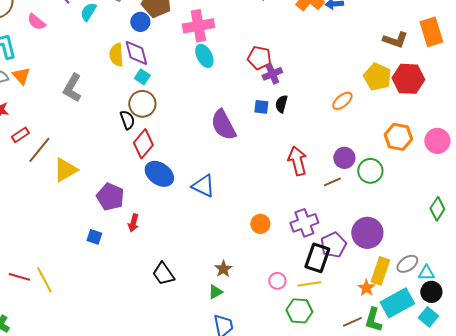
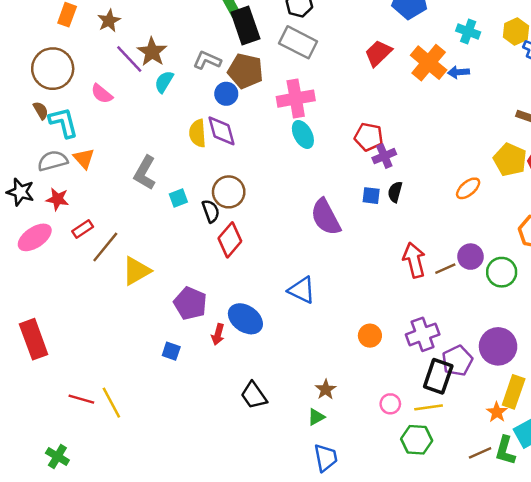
cyan square: (142, 77) -> (178, 198), moved, turned 35
blue ellipse: (159, 174) -> (245, 319), moved
brown line: (332, 182) -> (445, 269), moved

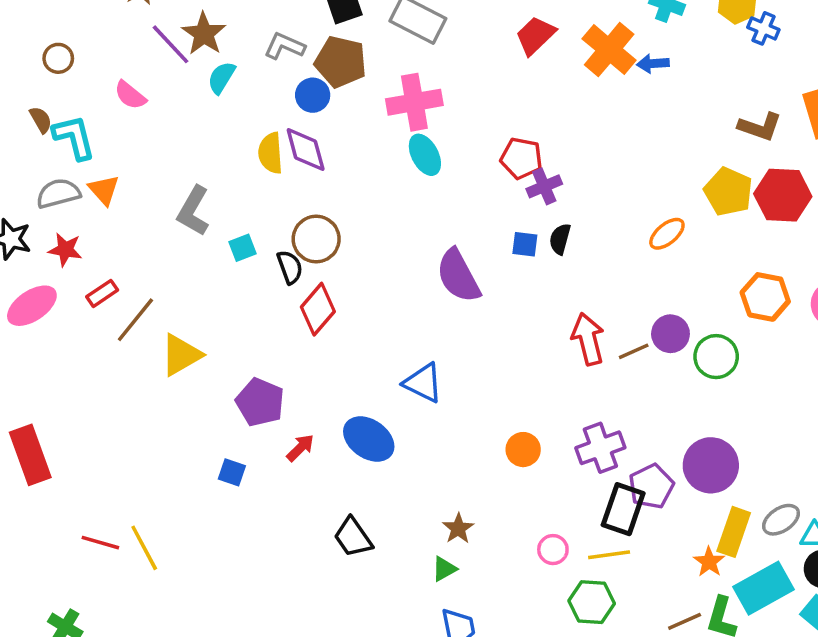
brown circle: (53, 69) -> (58, 58), size x0.5
blue ellipse: (245, 319) -> (369, 439), moved
red arrow: (218, 334) -> (300, 448), turned -150

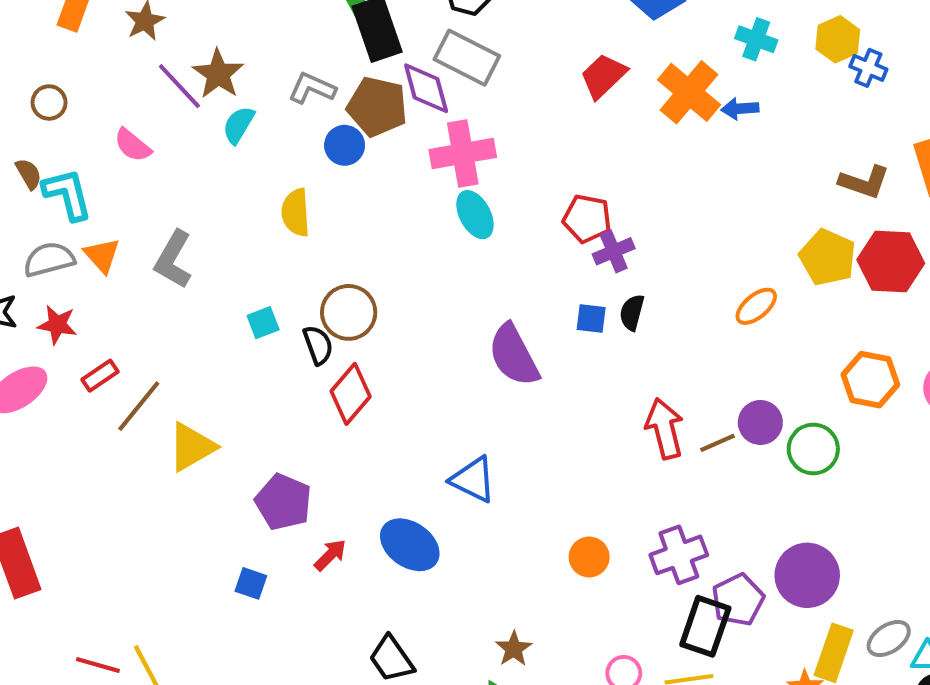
purple diamond: (306, 150) -> (426, 88), moved
gray L-shape: (193, 211) -> (173, 259), moved

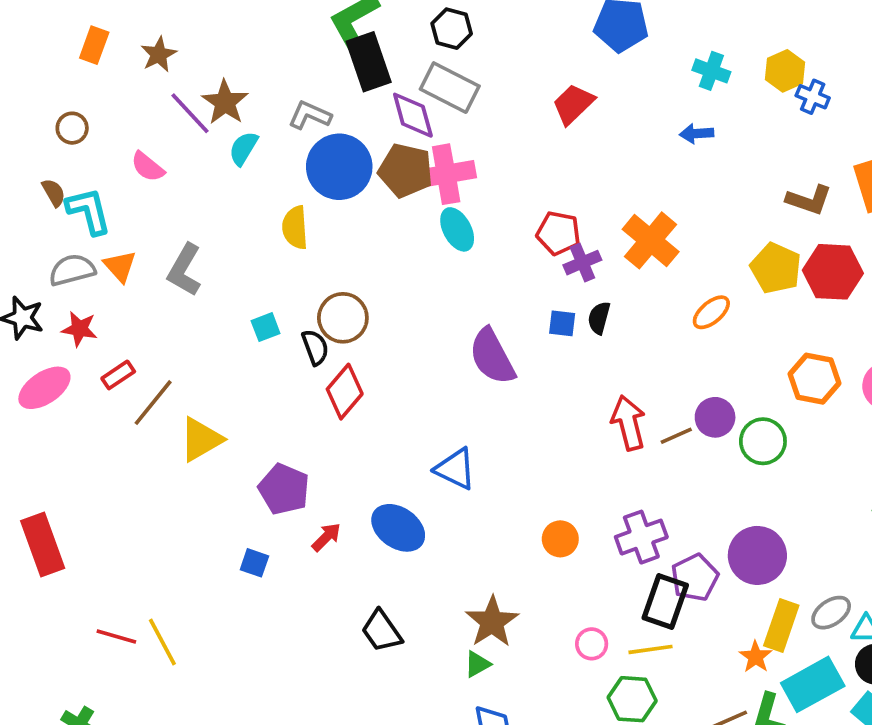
orange cross: (689, 92) -> (651, 240), moved
brown pentagon: (377, 107) -> (406, 170), moved
blue circle: (345, 145) -> (339, 167), size x1.8
brown star: (514, 649) -> (492, 622), size x1.6

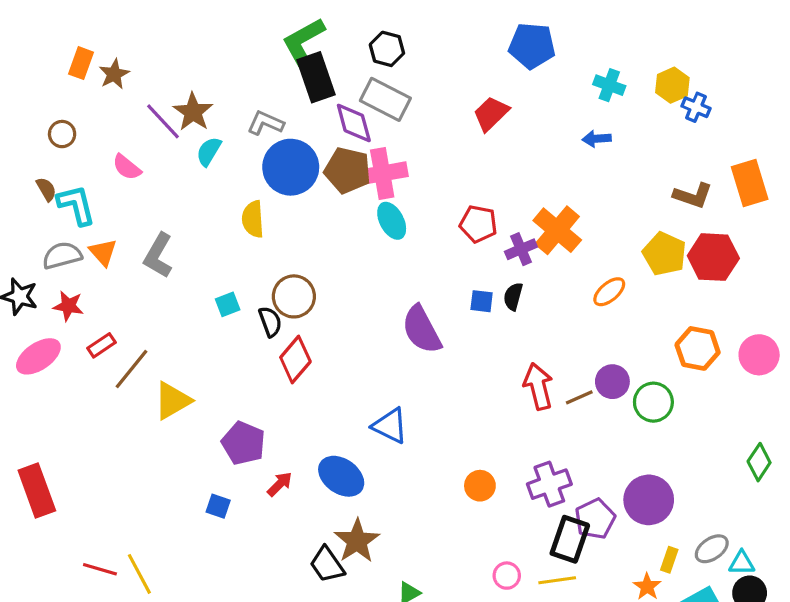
brown star: (159, 54) -> (114, 74), moved
purple cross: (582, 263) -> (521, 249), moved
brown star: (492, 622) -> (357, 541), moved
yellow rectangle: (781, 625) -> (669, 560), size x0.6

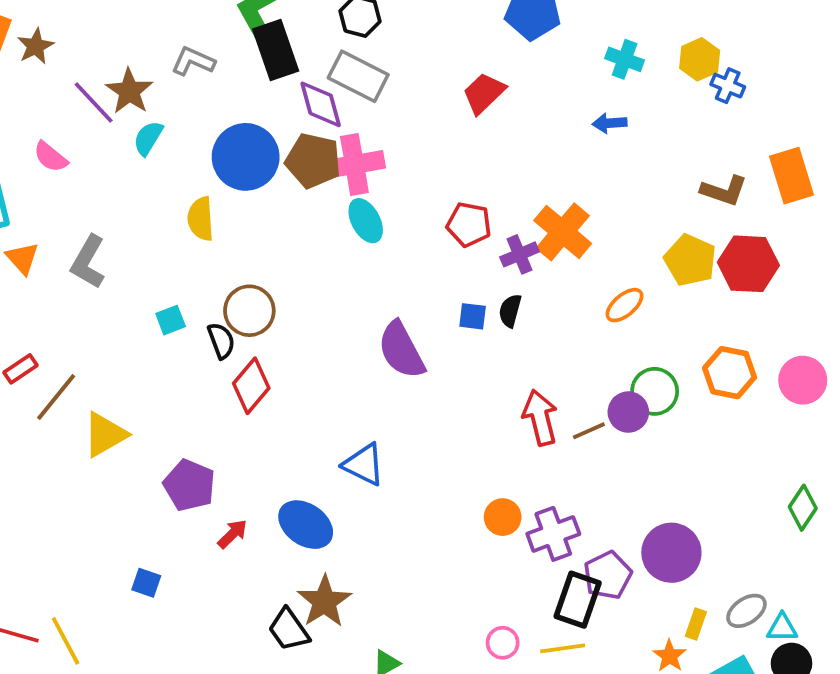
gray L-shape: (265, 123) -> (193, 61), moved
green circle: (653, 402) -> (655, 391), moved
orange circle: (480, 486) -> (503, 517), moved
blue square: (218, 506) -> (146, 583), moved

